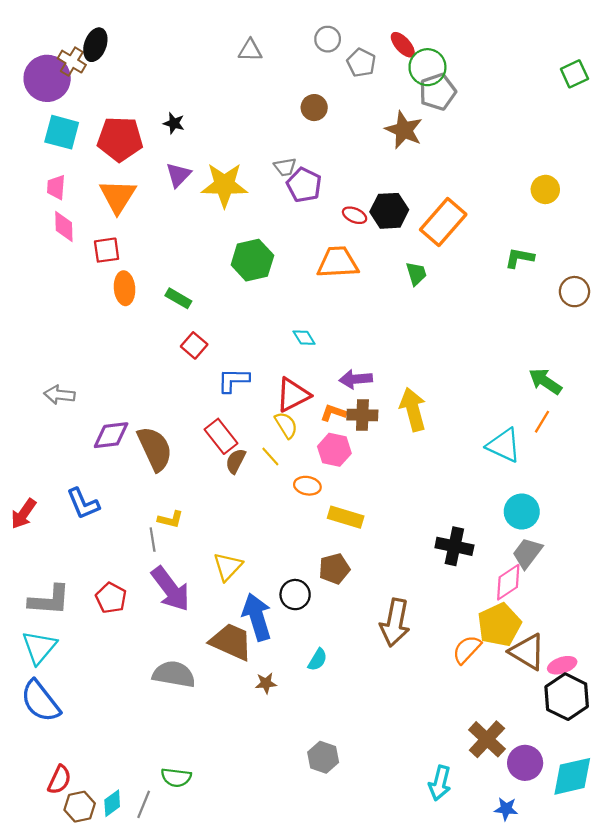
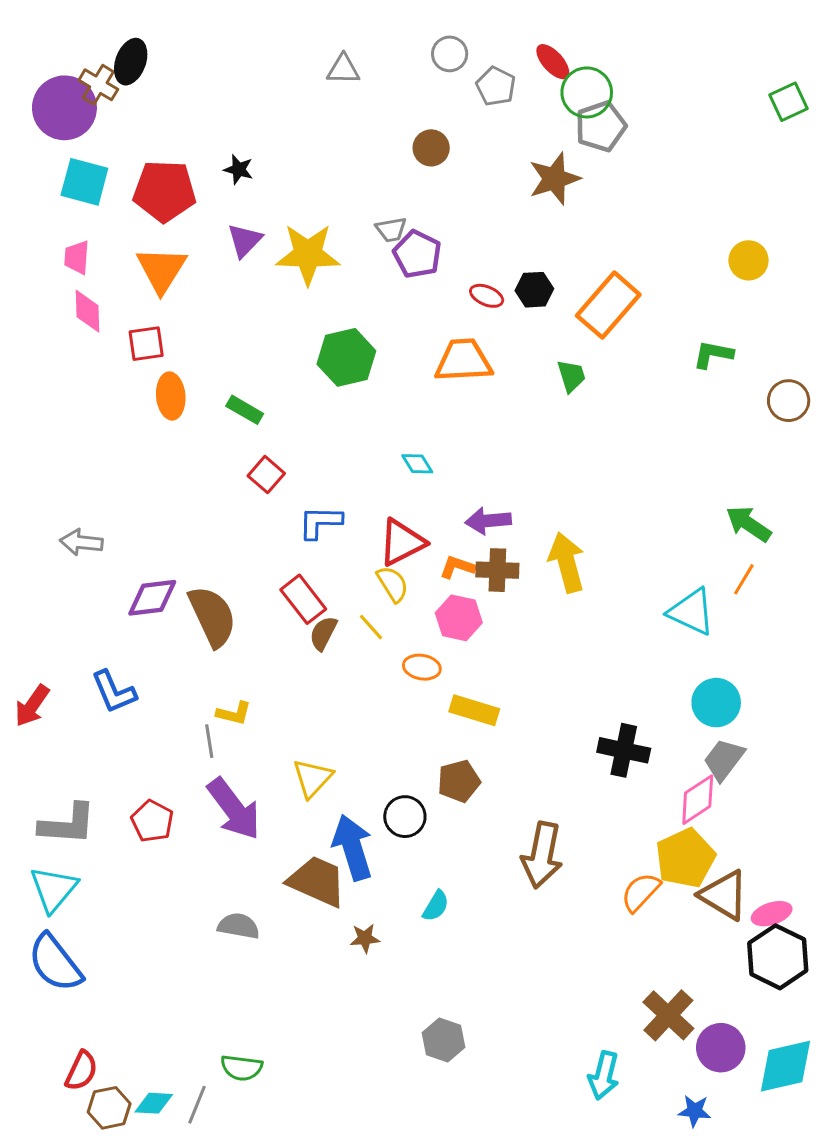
brown star: (404, 130) -> (554, 179), turned 30
black hexagon: (389, 211) -> (534, 290), size x0.7
gray semicircle: (174, 674) -> (239, 926), size x0.7
cyan diamond: (112, 803) -> (154, 1103), turned 40

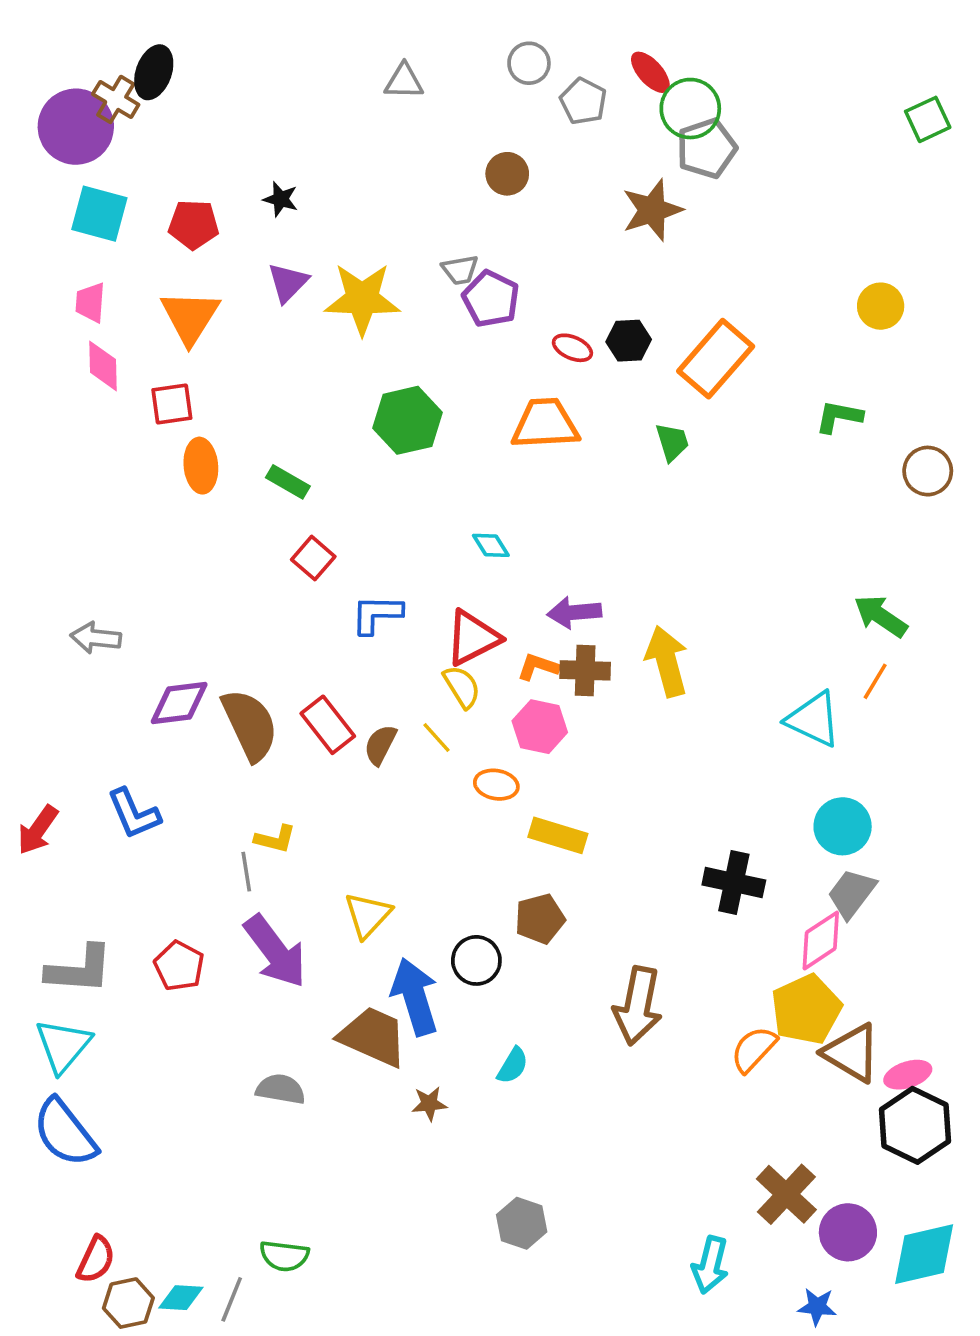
red pentagon: (165, 191) -> (194, 225), size x0.7
red rectangle: (303, 599) -> (328, 725), moved

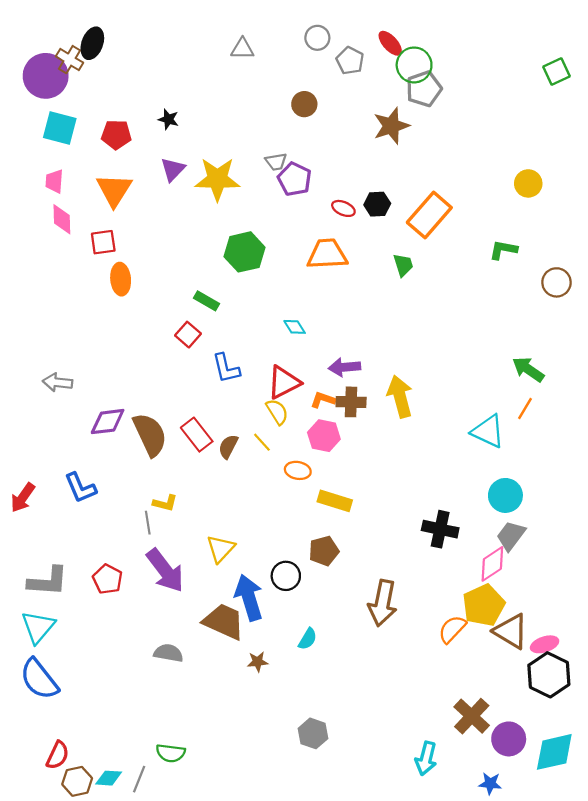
green rectangle: (288, 482) -> (206, 301), moved
blue L-shape: (377, 614) -> (226, 368), turned -104

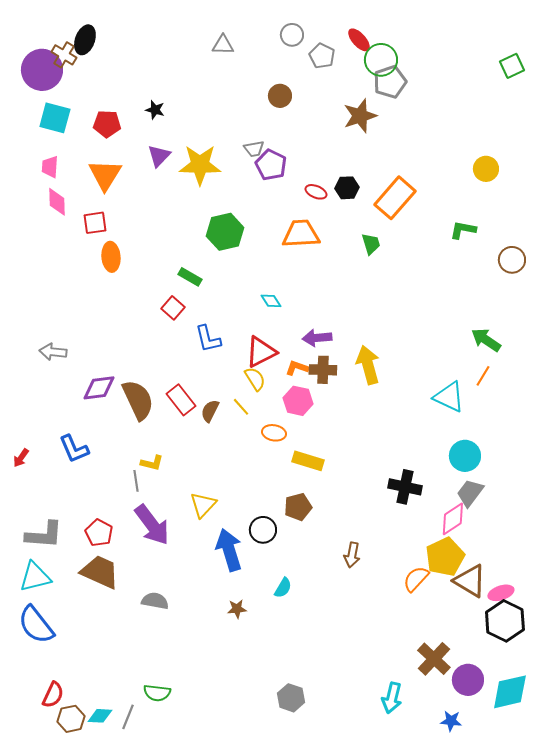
red arrow: (23, 498) -> (21, 458), size x0.7
brown arrow: (383, 603) -> (352, 555), size x0.6
brown trapezoid: (224, 622) -> (100, 572), moved
cyan triangle: (38, 627) -> (35, 577), turned 36
gray hexagon: (313, 733) -> (291, 698), moved

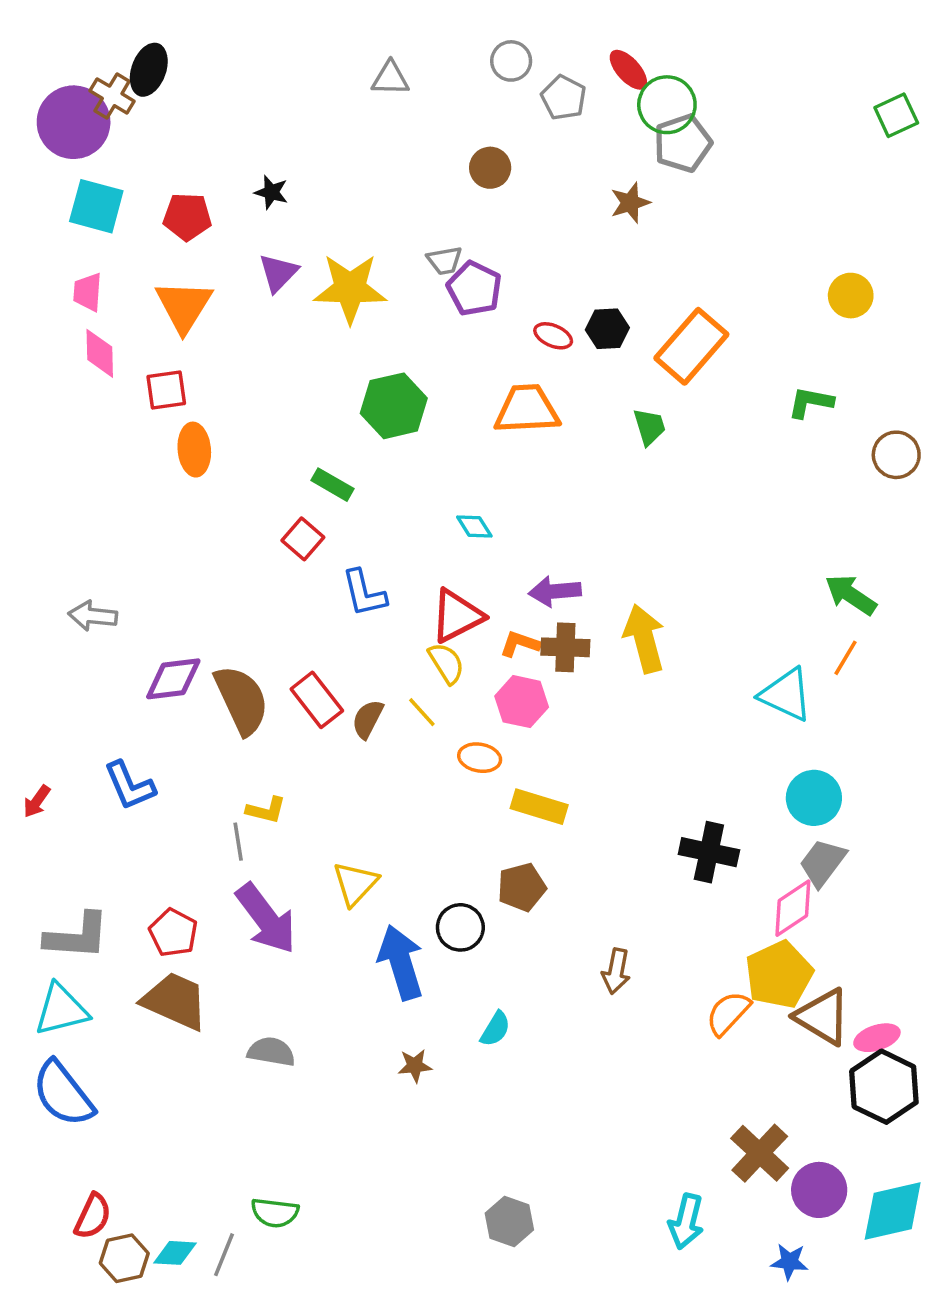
brown star: (360, 116) -> (630, 203), size x0.7

